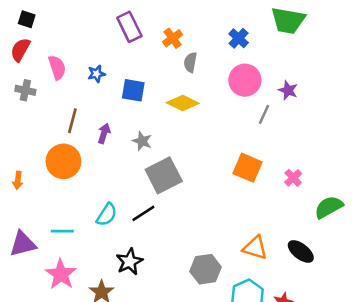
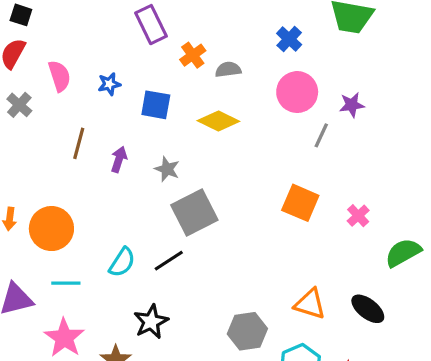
orange cross: (173, 38) -> (193, 55), moved
gray semicircle: (190, 62) -> (228, 70), turned 72
gray cross: (25, 90) -> (19, 105), turned 30
purple star: (288, 90) -> (352, 105), turned -30
orange circle: (63, 161) -> (51, 229), moved

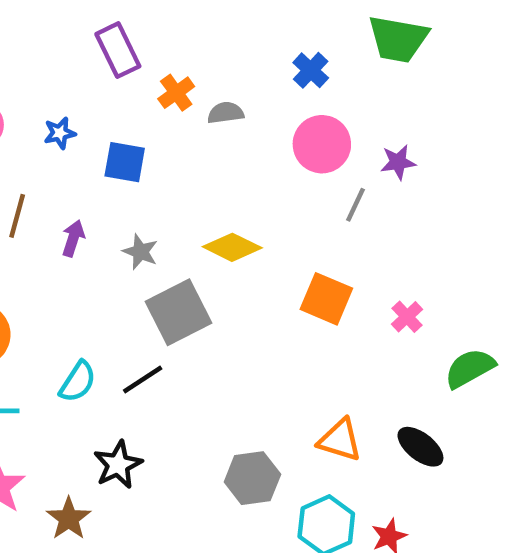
yellow diamond: (218, 121) -> (232, 247), moved

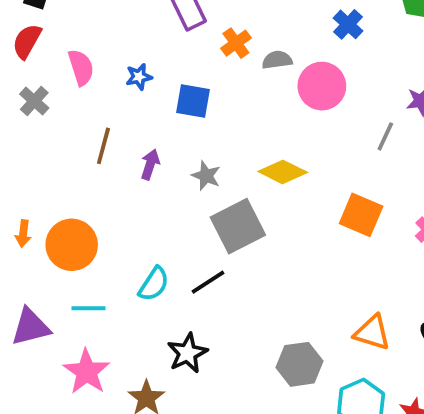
pink circle: (322, 144) -> (322, 86), moved

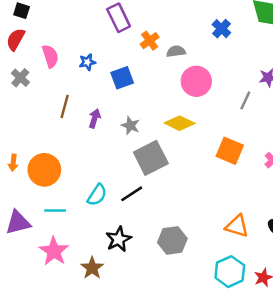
pink circle: (322, 86) -> (196, 81), moved
blue square: (193, 101) -> (122, 78), turned -30
gray hexagon: (299, 364) -> (172, 240), moved

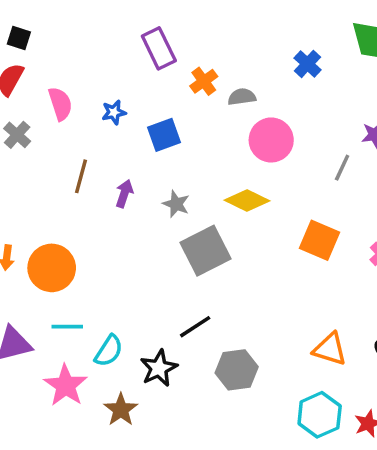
black line: (132, 194) -> (195, 327), moved
cyan semicircle: (97, 195) -> (109, 351), moved

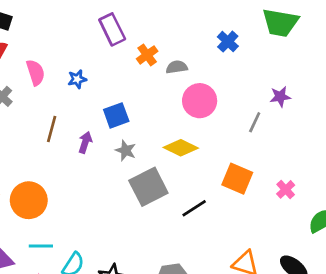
blue square: (164, 135) -> (116, 115), moved
black line: (195, 327) -> (194, 208), moved

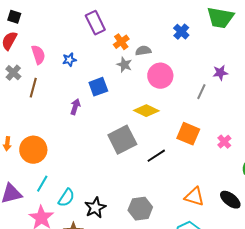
brown line: (52, 129) -> (33, 88), moved
gray star: (126, 150) -> (124, 65), moved
cyan line: (41, 246) -> (42, 184), turned -60

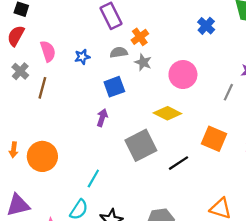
gray semicircle: (143, 51) -> (119, 52), moved
purple arrow: (75, 107) -> (102, 118), moved
cyan line: (42, 184) -> (93, 179), moved

